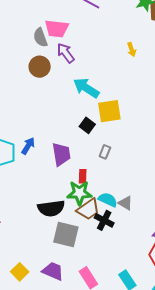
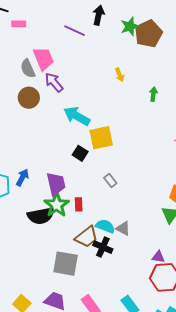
pink trapezoid: (57, 29) -> (43, 59), turned -115
gray rectangle: (105, 152) -> (110, 180), moved, turned -56
green star: (79, 193) -> (57, 205), moved, turned -30
black semicircle: (51, 208) -> (41, 216), moved

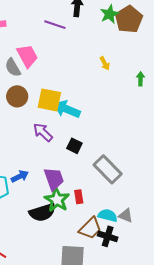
purple arrow: (54, 82) -> (43, 132), moved
yellow square: (101, 138) -> (49, 100), moved, turned 30
blue arrow: (22, 177) -> (20, 176), turned 42
gray rectangle: (110, 180) -> (108, 169), size x2.0

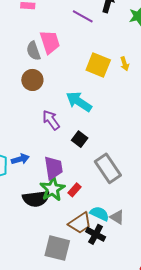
yellow square: (49, 100) -> (98, 65), moved
red rectangle: (79, 197) -> (75, 190), turned 40

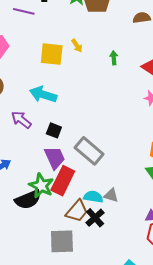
purple trapezoid: (53, 168) -> (55, 158), moved
red rectangle: (75, 190) -> (63, 181), size x2.0
black cross: (96, 234) -> (95, 218), turned 36

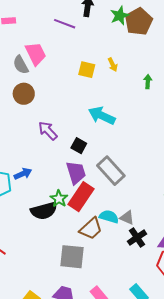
yellow square: (52, 54) -> (87, 70), size x0.7
cyan arrow: (43, 95) -> (102, 116), moved
green star: (41, 186) -> (59, 199), size x0.7
black cross: (95, 218) -> (137, 238), moved

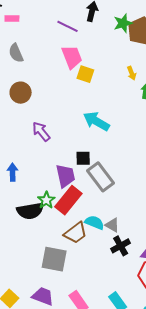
pink trapezoid: (36, 54) -> (72, 57), moved
gray semicircle: (21, 65) -> (16, 53), moved
yellow arrow: (113, 65) -> (132, 73), moved
black square: (79, 146) -> (83, 158), moved, turned -35
blue arrow: (23, 174) -> (13, 172), turned -72

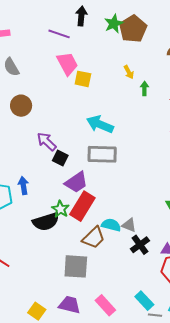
black square: (83, 158) -> (60, 158), moved, turned 35
purple trapezoid: (65, 176) -> (76, 182), turned 75
gray rectangle: (100, 177) -> (102, 154), moved, turned -44

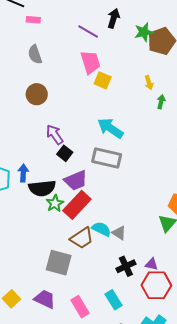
black semicircle: (46, 222) -> (42, 188), moved
black cross: (140, 245) -> (126, 266), moved
cyan rectangle: (144, 301) -> (114, 300), moved

